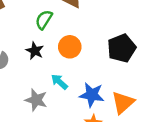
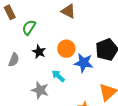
green semicircle: (44, 20) -> (29, 27), moved
blue star: (92, 95) -> (84, 63), moved

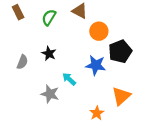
green semicircle: (29, 27) -> (49, 17), moved
orange circle: (66, 49) -> (99, 31), moved

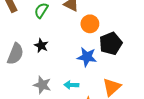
gray semicircle: (22, 62) -> (15, 54), size x1.5
cyan arrow: (69, 79) -> (71, 85), moved, turned -40

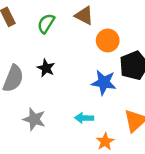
gray star: (42, 85) -> (34, 119), moved

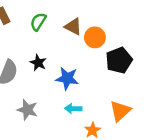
brown triangle: (84, 16) -> (73, 27), moved
blue star: (104, 82) -> (67, 78), moved

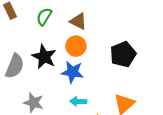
orange circle: (95, 37) -> (76, 46), moved
black star: (38, 63) -> (44, 57), size x1.5

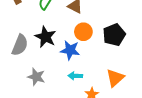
orange circle: (76, 46) -> (83, 32), moved

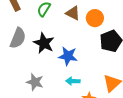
orange circle: (83, 32) -> (95, 18), moved
gray semicircle: (20, 45) -> (18, 38), moved

